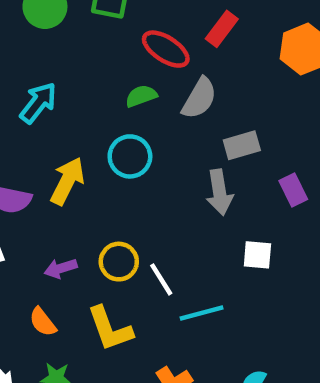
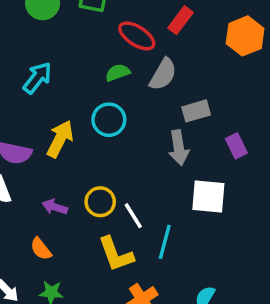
white square: (257, 255) -> (208, 197), size x1.5
purple arrow: (61, 268) -> (55, 207), turned 35
cyan line: (202, 313) -> (165, 242), turned -60
yellow L-shape: (110, 329) -> (116, 254), moved

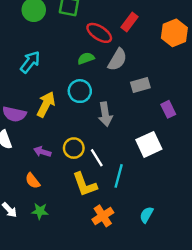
gray arrow: (179, 148) -> (105, 114), moved
white square: (208, 197) -> (149, 144), turned -30

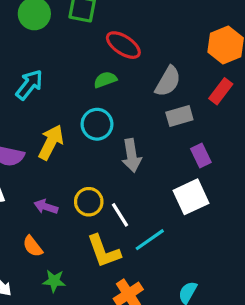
red rectangle: (130, 22) -> (221, 91), moved
gray semicircle: (117, 60) -> (168, 81), moved
purple rectangle: (168, 109) -> (201, 156), moved
cyan line: (119, 176) -> (150, 240), turned 40
green star: (40, 211) -> (54, 281), moved

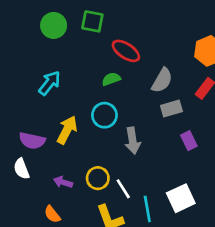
white square: (191, 197) -> (181, 198), moved
cyan line: (150, 240) -> (147, 209), turned -65

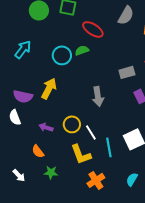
gray semicircle: (162, 80) -> (126, 15), moved
cyan arrow: (50, 83) -> (23, 49), moved
cyan circle: (104, 115) -> (62, 55), moved

